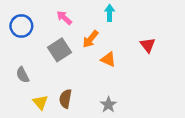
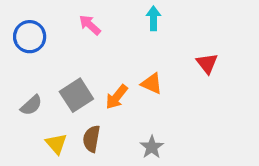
orange arrow: (90, 39) -> (117, 97), moved
gray square: (59, 50) -> (76, 95), moved
gray semicircle: (23, 75) -> (31, 105), turned -105

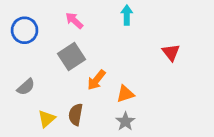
orange triangle: (152, 84) -> (125, 94), moved, turned -42
gray square: (76, 95) -> (72, 56), moved
yellow triangle: (56, 144) -> (47, 119), turned 30

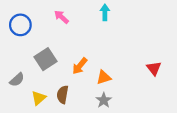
red triangle: (171, 52) -> (154, 68), moved
gray square: (72, 56) -> (45, 59), moved
gray semicircle: (26, 87) -> (17, 80), moved

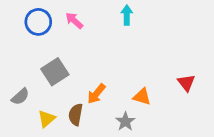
blue circle: (20, 25) -> (38, 22), moved
orange arrow: (80, 66) -> (96, 94), moved
orange triangle: (104, 77) -> (142, 97), moved, turned 35

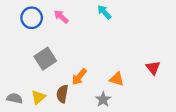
cyan arrow: (127, 15) -> (104, 12), turned -42
gray semicircle: (20, 97) -> (15, 98), moved, turned -126

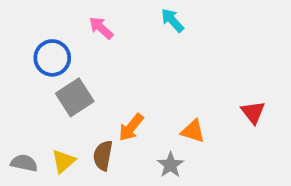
blue circle: (32, 18) -> (52, 58), moved

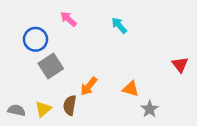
cyan arrow: (172, 20) -> (119, 25), moved
red triangle: (253, 112) -> (180, 65), moved
gray star: (170, 165) -> (150, 109), moved

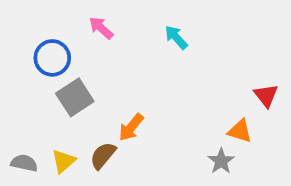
orange triangle: (131, 89) -> (240, 131), moved
brown semicircle: (70, 105) -> (103, 155), turned 30

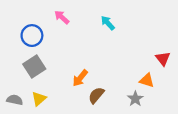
gray square: (75, 97) -> (34, 67), moved
brown semicircle: (103, 155) -> (96, 95), moved

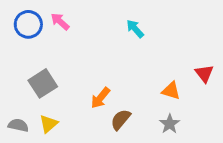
pink arrow: (62, 17) -> (60, 21), moved
blue circle: (32, 36) -> (28, 24), moved
orange triangle: (147, 80) -> (171, 91), moved

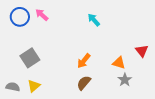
orange arrow: (100, 98) -> (84, 61), moved
gray star: (170, 124) -> (125, 80), moved

